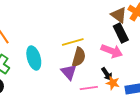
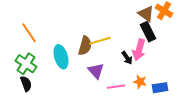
pink arrow: (112, 51) -> (139, 50), turned 85
brown semicircle: (79, 57) -> (85, 46), moved
black arrow: (107, 74) -> (127, 58), moved

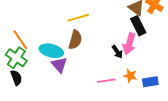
orange line: (29, 33) -> (20, 40), moved
yellow line: (100, 41) -> (78, 18), moved
cyan ellipse: (61, 57) -> (51, 51), turned -60
purple triangle: (96, 71) -> (59, 65), moved

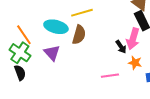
cyan ellipse: (51, 51) -> (56, 27), moved
purple triangle: (59, 65) -> (52, 53), moved
orange star: (130, 76) -> (135, 63), moved

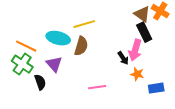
orange line: (24, 35) -> (26, 46), turned -30
black semicircle: (20, 73) -> (40, 82), moved
pink line: (110, 76) -> (97, 87), moved

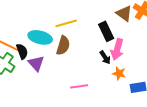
black rectangle: (144, 32) -> (106, 31), moved
black semicircle: (40, 82) -> (22, 51), moved

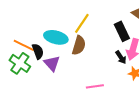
yellow line: (66, 23) -> (82, 23), turned -40

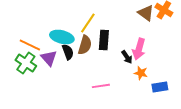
black rectangle: (122, 31) -> (104, 40), moved, turned 30
black semicircle: (38, 51) -> (68, 52), moved
purple triangle: (52, 63) -> (49, 58), moved

